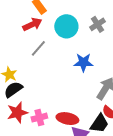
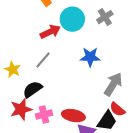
red arrow: (32, 24) -> (50, 32), moved
gray line: (38, 48) -> (43, 60), moved
black semicircle: (13, 89) -> (33, 89), moved

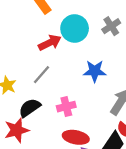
pink cross: (44, 115) -> (66, 107), moved

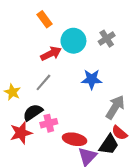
pink cross: (66, 107) -> (49, 123), moved

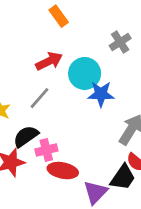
orange rectangle: (45, 19) -> (59, 16), moved
cyan circle: (73, 41) -> (85, 73), moved
red ellipse: (75, 139) -> (63, 171), moved

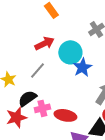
blue star: (101, 94) -> (82, 67), turned -30
red ellipse: (63, 171) -> (65, 115), moved

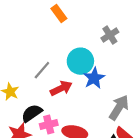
red arrow: (44, 43) -> (61, 88), moved
gray line: (37, 70) -> (42, 70), moved

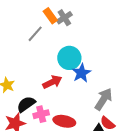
gray cross: (110, 35) -> (64, 18), moved
gray line: (42, 70) -> (35, 34), moved

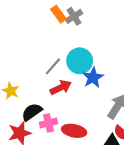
gray line: (35, 34) -> (53, 66), moved

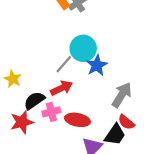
gray line: (53, 66) -> (64, 64), moved
red arrow: (61, 87) -> (62, 88), moved

